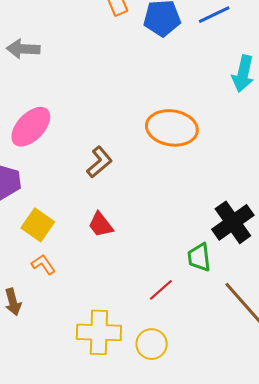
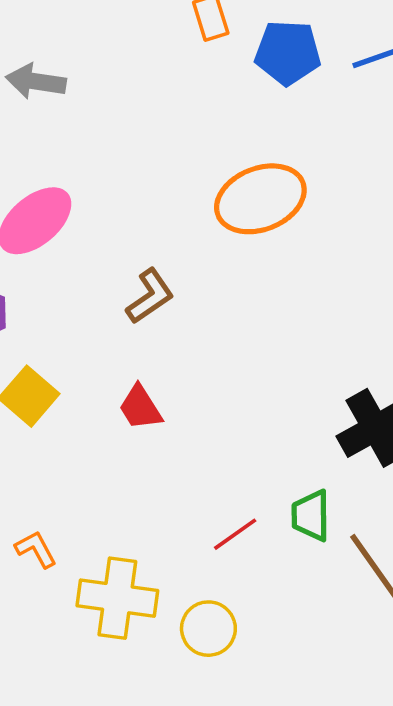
orange ellipse: (172, 128) -> (260, 199), moved, turned -36
green trapezoid: (199, 257) -> (311, 516), moved
orange L-shape: (43, 264) -> (36, 549), moved

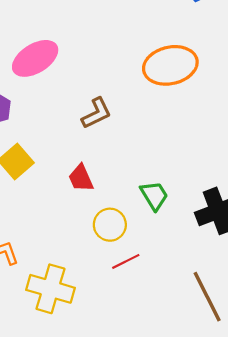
green trapezoid: (311, 516) -> (154, 196), moved, turned 140
yellow circle: (208, 629) -> (110, 225), moved

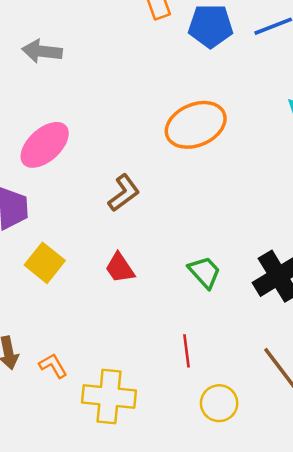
yellow circle: (110, 225) -> (219, 403), moved
red line: (126, 261) -> (187, 351), turned -60

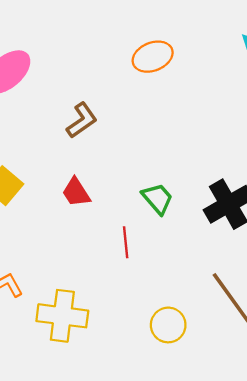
orange ellipse: (196, 125) -> (153, 57), size x0.7
red line: (187, 351) -> (126, 242), moved

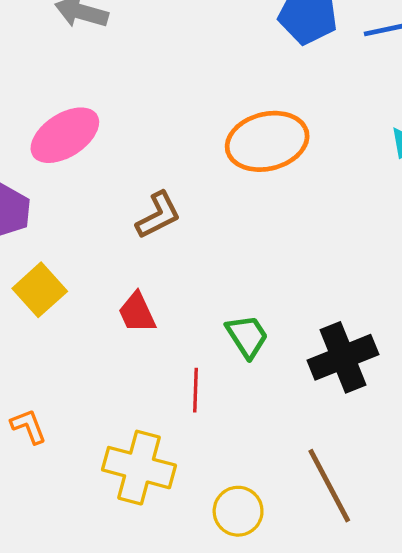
orange ellipse: (153, 57) -> (267, 141), size x1.4
yellow cross: (62, 316) -> (139, 468), moved

